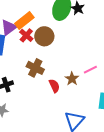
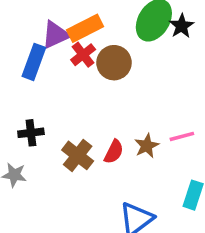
brown cross: (35, 68) -> (78, 155), moved
red semicircle: (54, 86) -> (114, 152), turned 40

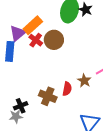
black cross: (31, 133) -> (21, 106), moved

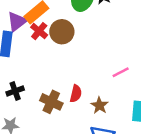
brown star: (84, 81) -> (99, 105), moved
black cross: (21, 106) -> (15, 91), moved

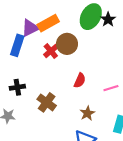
red cross: (39, 31) -> (51, 51), moved
red semicircle: (76, 94) -> (80, 80), moved

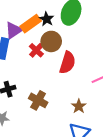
black star: (108, 19) -> (47, 19), moved
red semicircle: (80, 80) -> (67, 63), moved, size x1.5

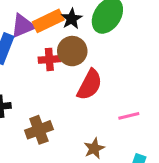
red cross: (36, 50) -> (49, 59), turned 32
brown cross: (38, 100) -> (39, 130), turned 30

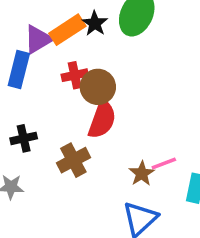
brown circle: (72, 51) -> (98, 87), moved
red semicircle: (90, 85) -> (102, 120), moved
pink line: (129, 116) -> (164, 163), moved

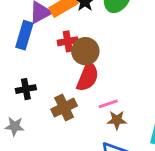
pink line: (164, 163) -> (108, 104), moved
brown star: (142, 174) -> (117, 120), turned 30

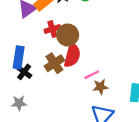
blue rectangle: (24, 35) -> (19, 57), moved
black cross: (26, 89) -> (24, 72), turned -35
brown cross: (64, 108) -> (54, 63), moved

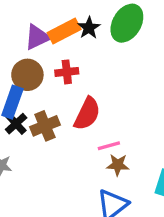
brown circle: (68, 35) -> (27, 75), moved
brown cross: (54, 63) -> (45, 126), moved

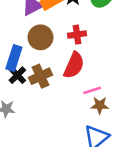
red cross: (67, 72) -> (77, 35), moved
brown circle: (27, 75) -> (40, 37), moved

